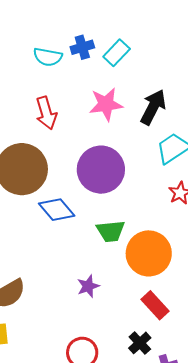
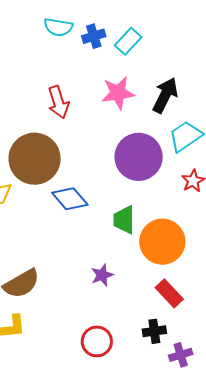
cyan semicircle: (48, 57) -> (58, 27), moved
purple circle: (101, 170) -> (139, 157), moved
green trapezoid: (111, 231) -> (124, 220), turned 96
black cross: (140, 343) -> (154, 331), turned 35

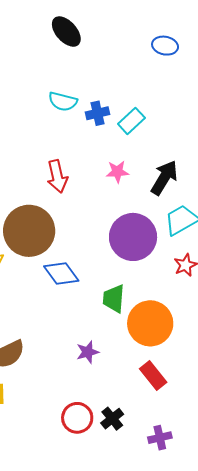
pink star: (118, 93) -> (117, 172), size x0.7
black cross: (154, 331) -> (112, 419), moved, turned -35

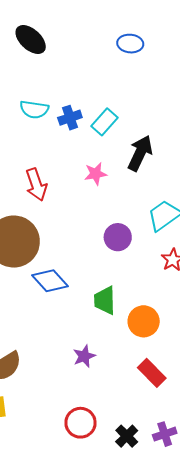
black arrow: (164, 178) -> (140, 153), moved
purple circle: (133, 237) -> (118, 237), size x0.6
orange circle: (150, 323) -> (144, 321), size x0.7
black cross: (112, 419) -> (127, 436), moved

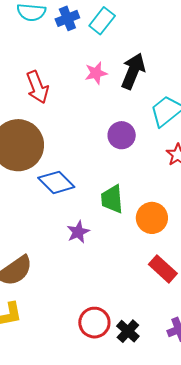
black arrow: (140, 153) -> (133, 71), moved
purple star: (84, 356) -> (78, 232), moved
black cross: (127, 436) -> (128, 331), moved

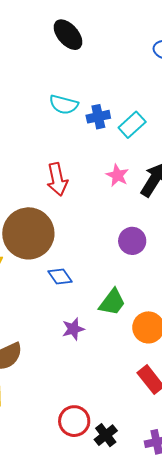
pink star: (96, 73) -> (117, 175), turned 30
blue diamond: (56, 182) -> (60, 277), size x0.7
green trapezoid: (112, 199) -> (112, 302), turned -148

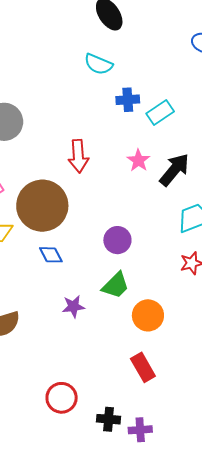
cyan semicircle: (64, 105) -> (98, 64), moved
purple circle: (132, 241) -> (117, 240), moved
blue diamond: (60, 277) -> (51, 255), moved
black cross: (106, 435) -> (109, 419), moved, turned 35

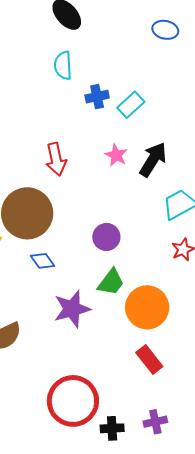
cyan semicircle: (98, 64) -> (63, 65), turned 72
purple star: (73, 306) -> (72, 309), size x1.6
orange circle: (148, 315) -> (147, 307), size x1.4
red circle: (62, 398) -> (73, 401), size x1.6
black cross: (109, 419) -> (112, 428), moved

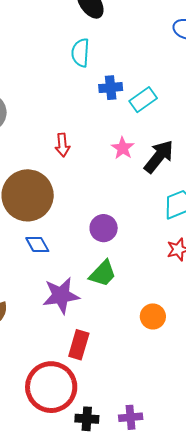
red arrow: (56, 159) -> (62, 145), size x0.7
orange circle: (147, 307) -> (153, 316), moved, size x0.6
red rectangle: (149, 359) -> (79, 345), moved, turned 48

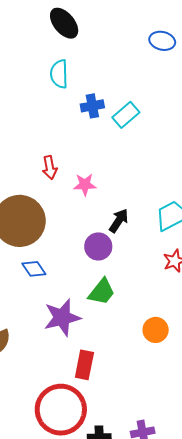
pink star: (123, 148) -> (85, 185), moved, turned -30
black arrow: (159, 157) -> (119, 221), moved, size x0.7

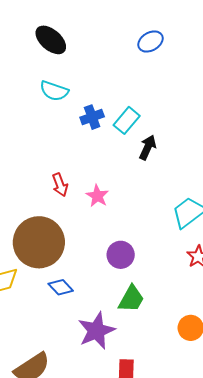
blue ellipse: (162, 41) -> (150, 42), turned -35
cyan semicircle: (59, 74) -> (54, 91), turned -60
pink star: (85, 185) -> (97, 196), turned -30
black arrow: (119, 221) -> (148, 147), moved

